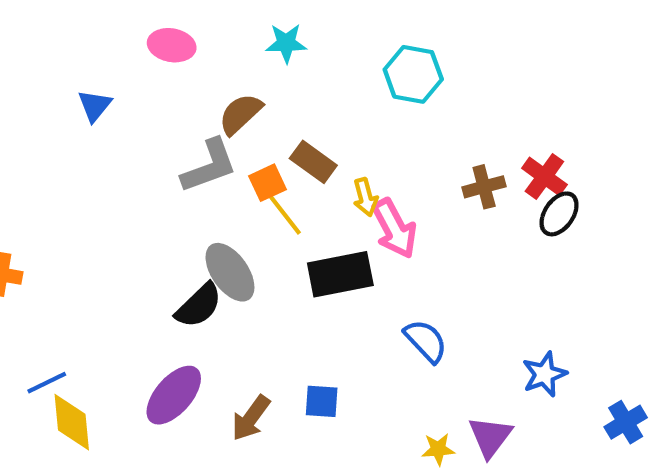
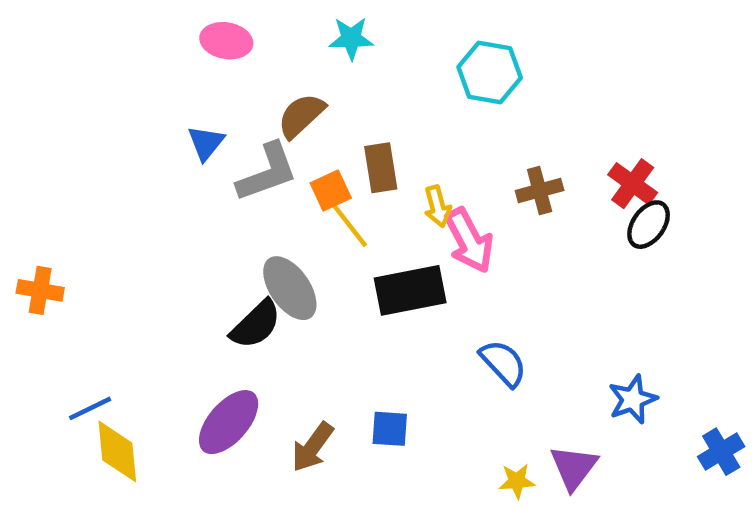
blue triangle: (95, 106) -> (206, 143), moved
brown rectangle: (313, 162) -> (381, 168), turned 45
brown cross: (484, 187) -> (540, 191), moved

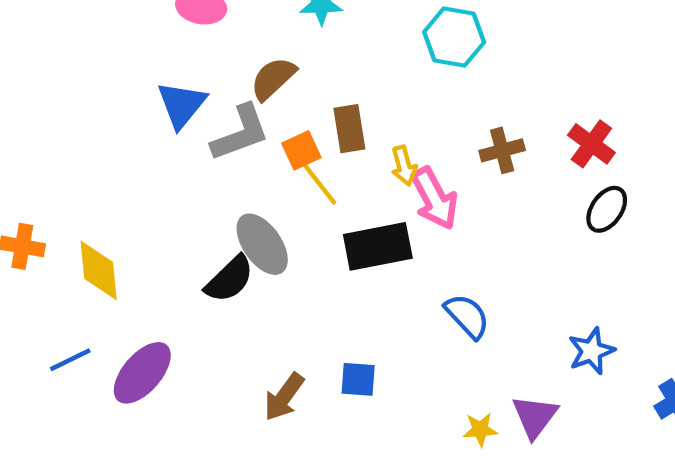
blue triangle: (206, 143) -> (182, 105), size x1.4
black ellipse: (649, 225) -> (607, 209), moved
purple ellipse: (229, 422) -> (142, 373), moved
yellow diamond: (117, 452) -> (99, 270), moved

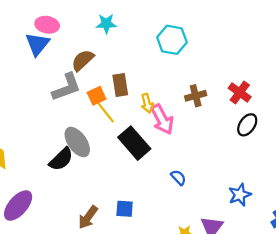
blue triangle: (182, 105) -> (37, 44), moved
black rectangle: (378, 246) -> (134, 143), turned 60
blue semicircle: (467, 316) -> (178, 178), size x0.7

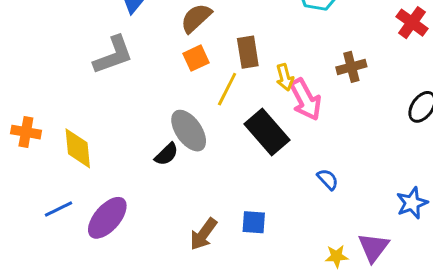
gray L-shape: (66, 87) -> (113, 55), moved
red cross: (240, 93) -> (412, 23), moved
orange square: (97, 96) -> (196, 58), moved
yellow line: (105, 112) -> (227, 89), turned 65
black semicircle: (61, 159) -> (166, 154), size x0.7

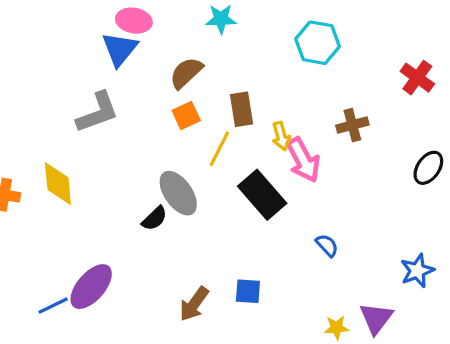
yellow diamond: (78, 148) -> (58, 184), moved
blue line: (58, 209) -> (53, 306), moved

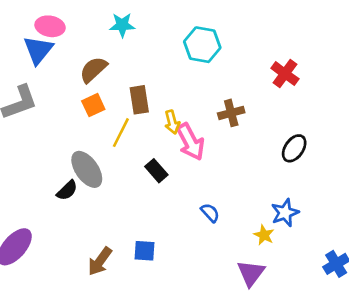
black rectangle: (262, 195) -> (156, 171), size x0.6
blue star: (417, 271) -> (285, 213), moved
yellow star: (337, 328) -> (264, 235), moved, turned 30

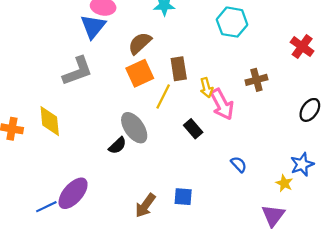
orange square: (93, 105) -> (140, 73), size x1.4

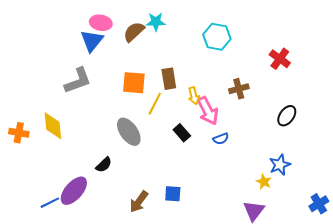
brown semicircle: (140, 43) -> (134, 32), moved
orange square: (140, 73) -> (134, 83), turned 30
black semicircle: (118, 145) -> (104, 165), moved
blue semicircle: (239, 164) -> (221, 139), moved, turned 112

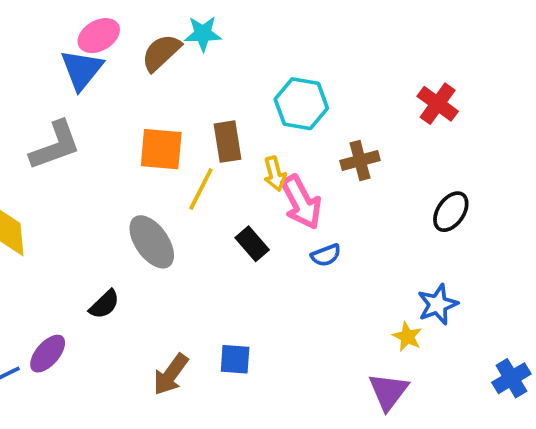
pink ellipse: (101, 23) -> (99, 36), turned -40
cyan hexagon: (217, 37) -> (301, 104), moved
purple ellipse: (74, 191) -> (48, 354), size x0.7

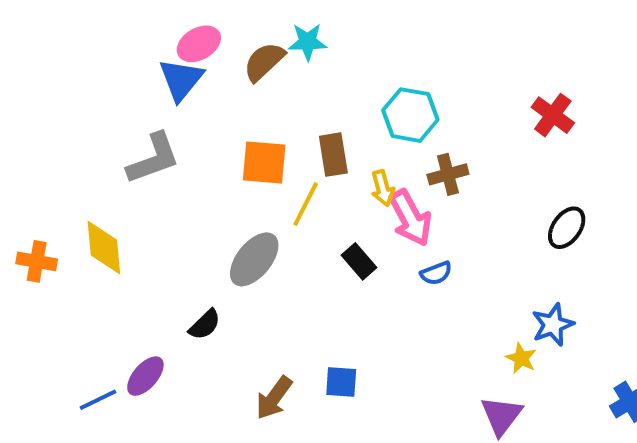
brown cross: (360, 161) -> (448, 174), moved
gray ellipse: (152, 242) -> (254, 259), turned 74

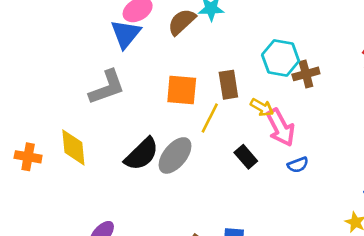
brown cross: (448, 174) -> (306, 74), moved
yellow arrow: (383, 188) -> (262, 107), turned -45
black semicircle: (205, 325) -> (142, 154), moved, size x1.6

